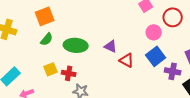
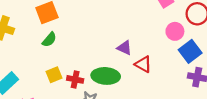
green ellipse: (76, 45) -> (106, 76), moved
blue square: (156, 56) -> (190, 51), moved

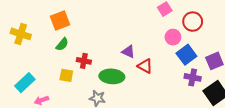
yellow square: (54, 75) -> (66, 75), turned 32
red cross: (75, 79) -> (84, 61), moved

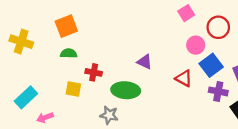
green semicircle: (62, 44) -> (69, 53), turned -128
red triangle: (145, 66) -> (184, 78), moved

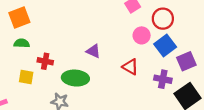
blue square: (211, 65) -> (165, 46), moved

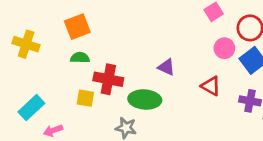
red cross: (45, 61) -> (108, 79), size x1.5

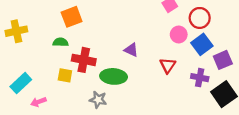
orange square: (77, 27) -> (72, 17), moved
yellow cross: (26, 44) -> (16, 31), turned -30
red triangle: (211, 86) -> (168, 65), turned 35

